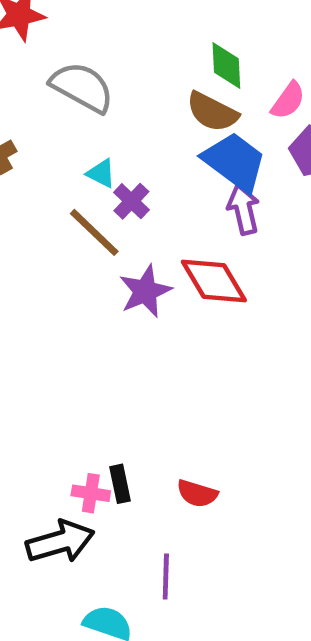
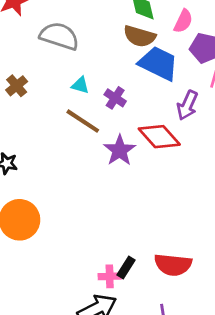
purple cross: (131, 201) -> (115, 98), moved
purple arrow: (243, 209) -> (187, 105), moved, turned -132
black rectangle: (120, 484) -> (126, 268), turned 55
red semicircle: (197, 493) -> (173, 265), size x1.5

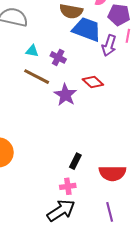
purple arrow: (187, 105) -> (109, 45), moved
red diamond: (159, 137) -> (93, 82), size x0.7
black rectangle: (126, 268) -> (75, 161), moved

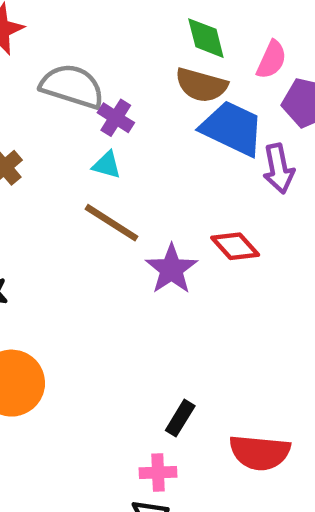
purple arrow: (109, 45) -> (279, 169), turned -35
purple cross: (58, 57) -> (116, 118), moved

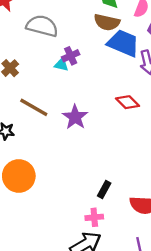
purple cross: (116, 118) -> (71, 56), moved, turned 36
brown line: (111, 223) -> (34, 107), moved
purple star: (171, 269) -> (75, 117), moved

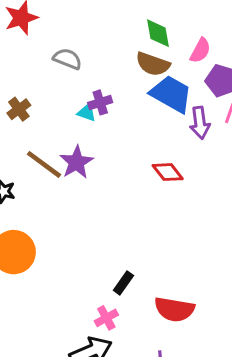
gray semicircle: (42, 26) -> (67, 59), size x0.7
purple star: (75, 117) -> (76, 162), moved
pink cross: (94, 217) -> (106, 318), turned -30

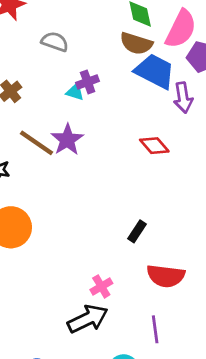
pink semicircle: (200, 51) -> (181, 29), size x1.6
black rectangle: (123, 283) -> (137, 231), moved

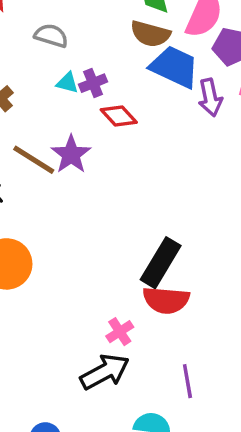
cyan triangle: (75, 92) -> (67, 83), moved
red diamond: (154, 146) -> (119, 116), moved
black rectangle: (137, 231) -> (161, 263), size x1.8
red semicircle: (166, 276) -> (166, 300), moved

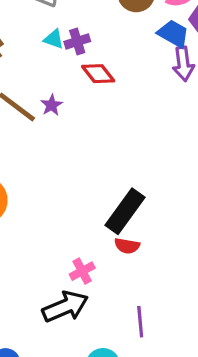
blue trapezoid: (174, 67) -> (173, 34), moved, size x0.7
purple star: (71, 154) -> (52, 105), size x0.6
red semicircle: (166, 300) -> (127, 246), size x0.6

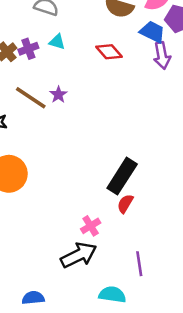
purple cross: (77, 41) -> (28, 49), moved
red diamond: (98, 74) -> (109, 52), moved
red semicircle: (127, 246) -> (125, 204), turned 114

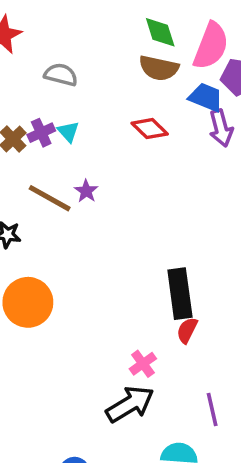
cyan triangle: (57, 42) -> (68, 132), moved, turned 36
black rectangle: (122, 176) -> (180, 294), turned -36

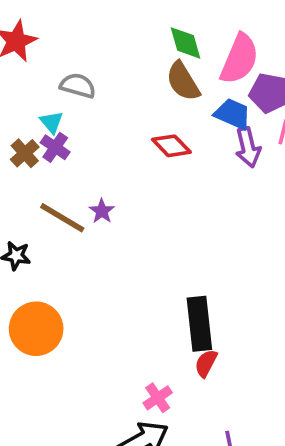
brown semicircle: (159, 68) -> (183, 81), turned 45
cyan triangle: (68, 132) -> (51, 122), moved
purple cross: (41, 133) -> (55, 147), turned -32

